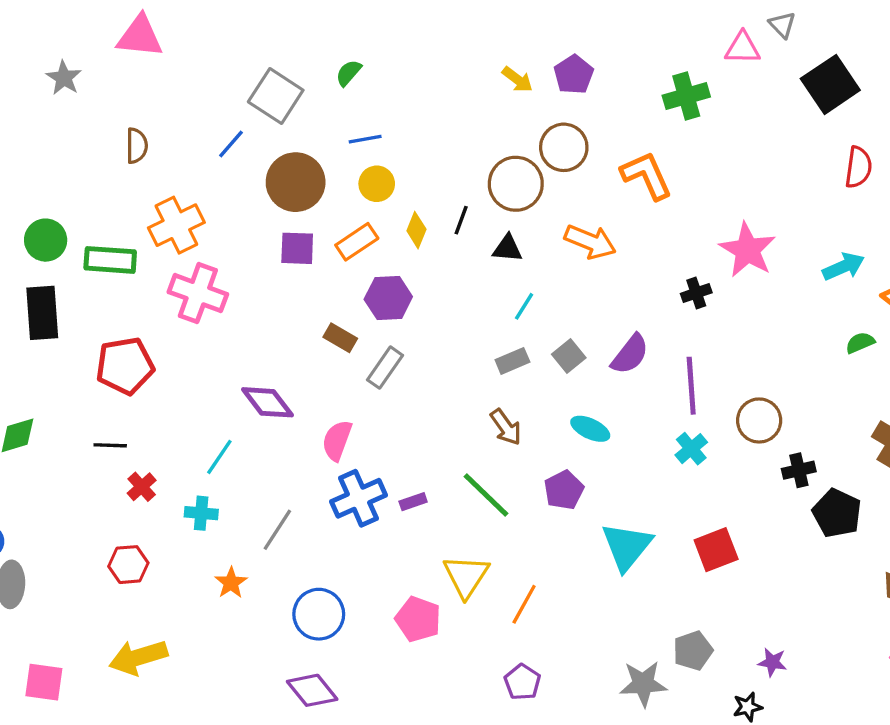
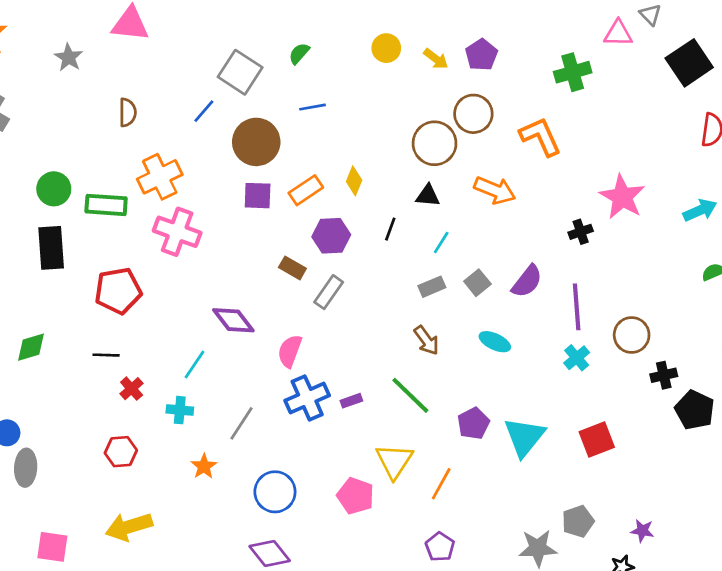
yellow circle: (377, 184) -> (386, 48), moved
black line: (461, 220) -> (390, 229), moved
purple pentagon: (564, 490) -> (473, 423), moved

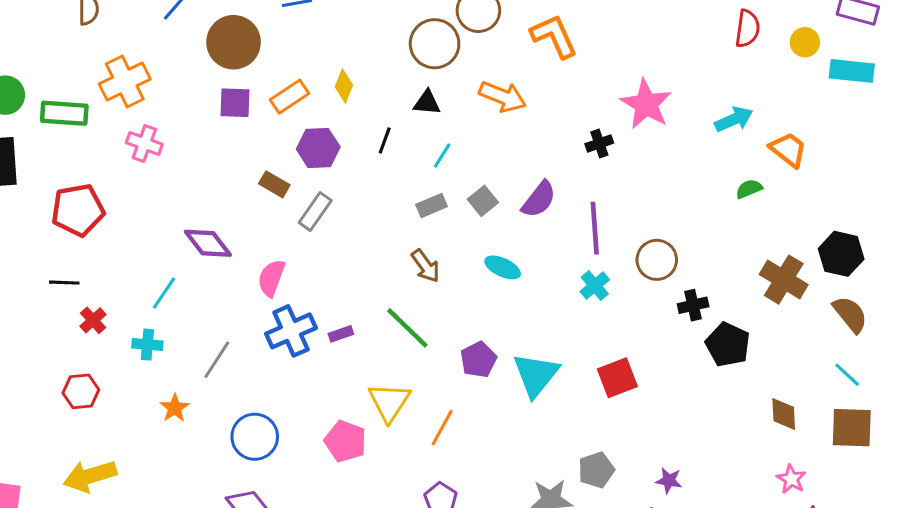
pink cross: (177, 232) -> (144, 143), size x0.7

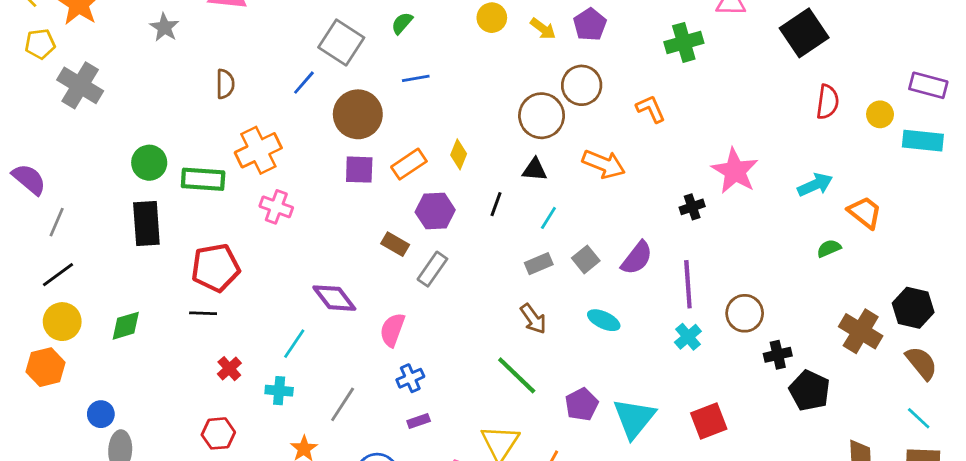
orange L-shape: (554, 36) -> (651, 109), size x0.7
black line: (64, 283) -> (203, 313), moved
blue cross: (291, 331) -> (410, 378), size x0.6
purple rectangle: (341, 334) -> (419, 421), moved

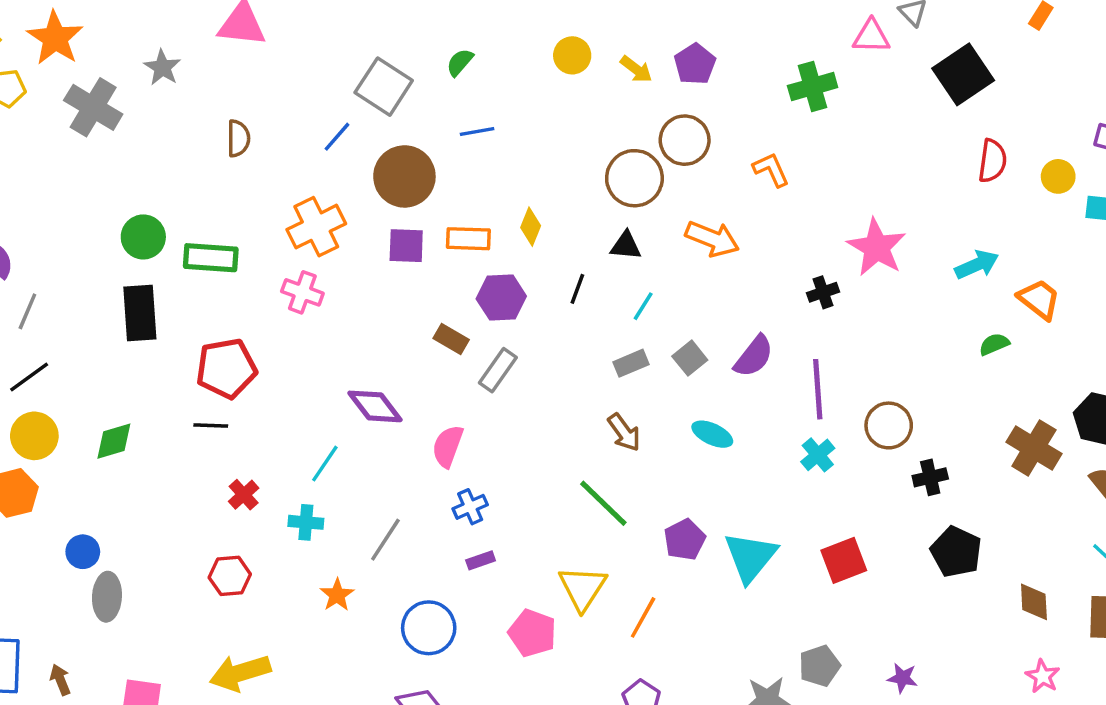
gray cross: (80, 85) -> (93, 107), moved
orange cross: (258, 150) -> (316, 227), moved
orange rectangle: (409, 164) -> (468, 239), turned 36
black pentagon: (810, 391) -> (956, 552), moved

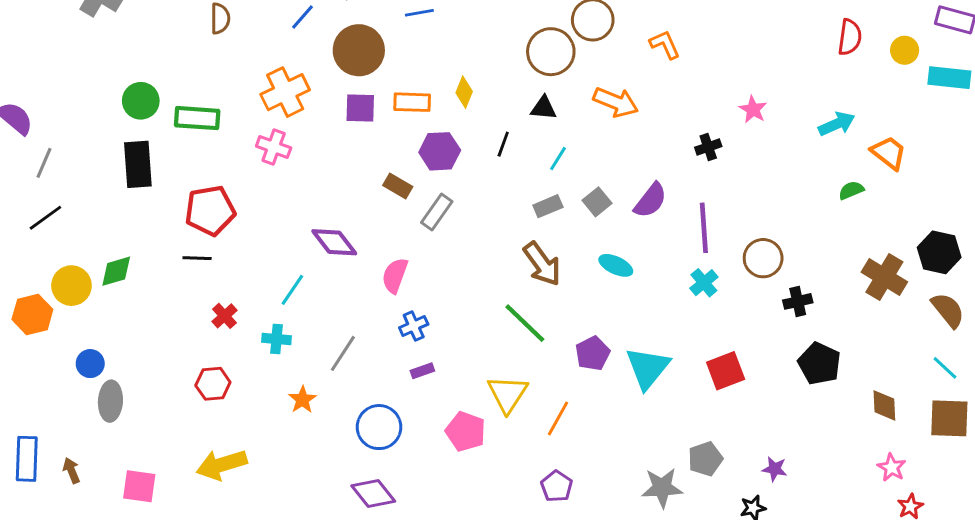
pink star: (877, 247) -> (753, 109), size x0.6
brown arrow: (624, 432) -> (542, 264), size x1.4
yellow circle: (34, 436) -> (71, 286), moved

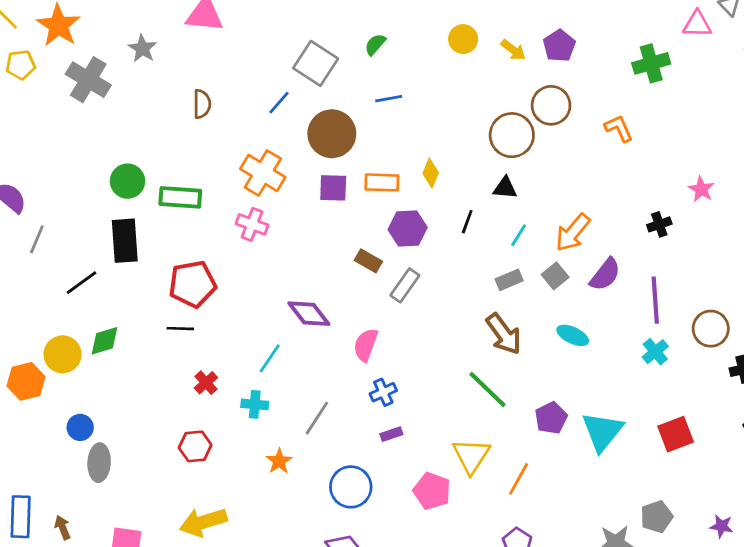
orange cross: (285, 92) -> (263, 173), turned -33
orange arrow: (616, 102) -> (573, 233), moved, turned 108
black line: (45, 218) -> (81, 283), moved

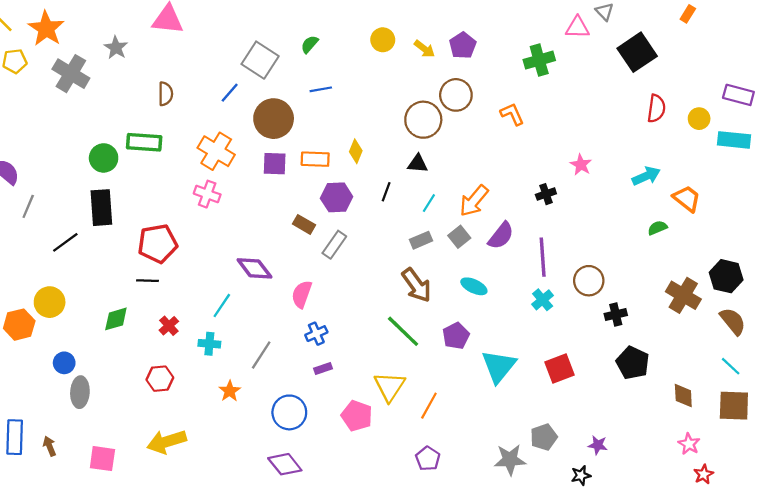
green rectangle: (180, 197) -> (144, 142), moved
green diamond: (104, 341) -> (116, 319), moved
purple pentagon: (551, 418) -> (456, 336), moved

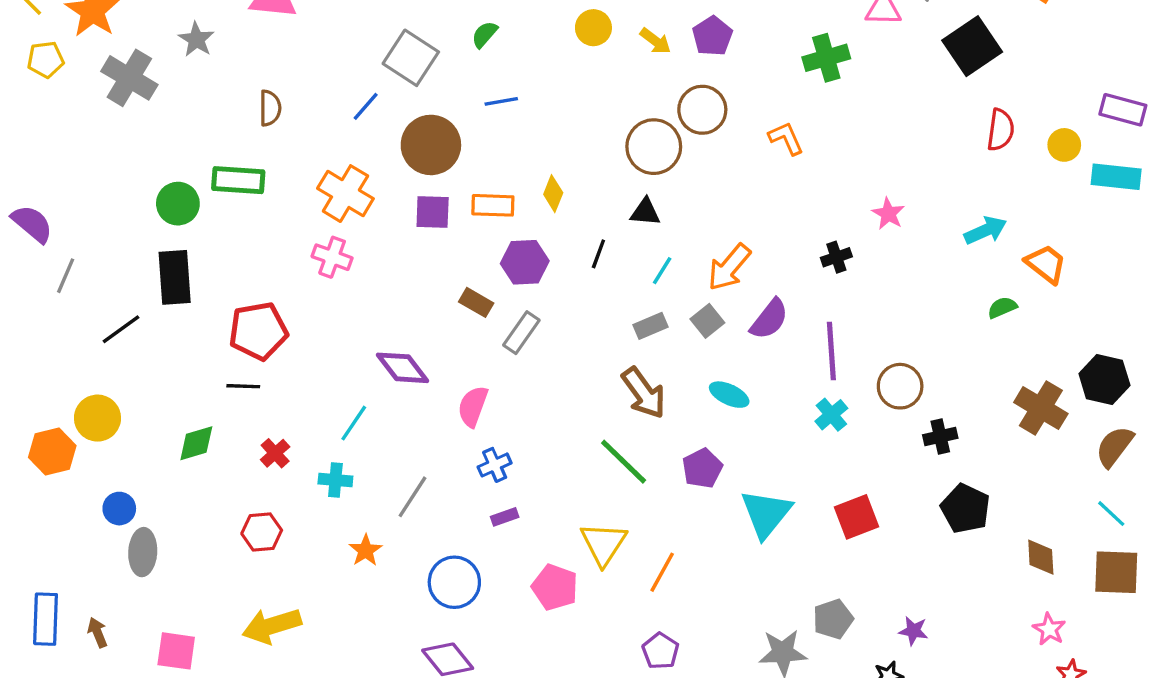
brown semicircle: (733, 321) -> (1115, 447), turned -104

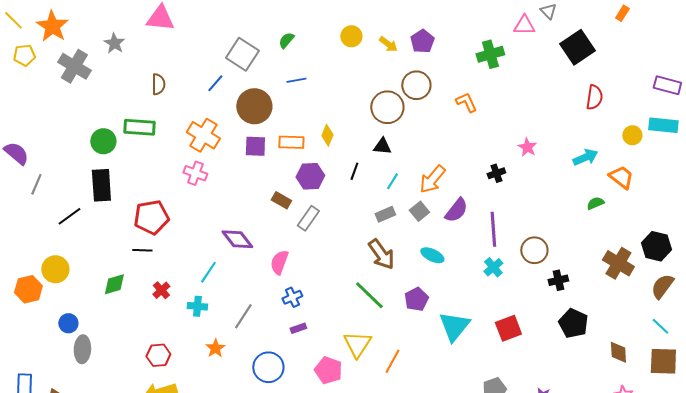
yellow circle: (1064, 145) -> (632, 135), moved
red hexagon: (262, 532) -> (158, 355), moved

